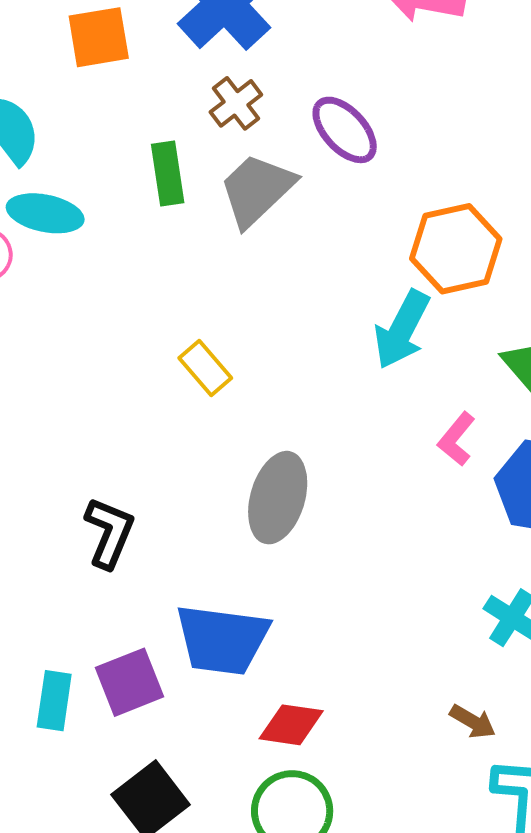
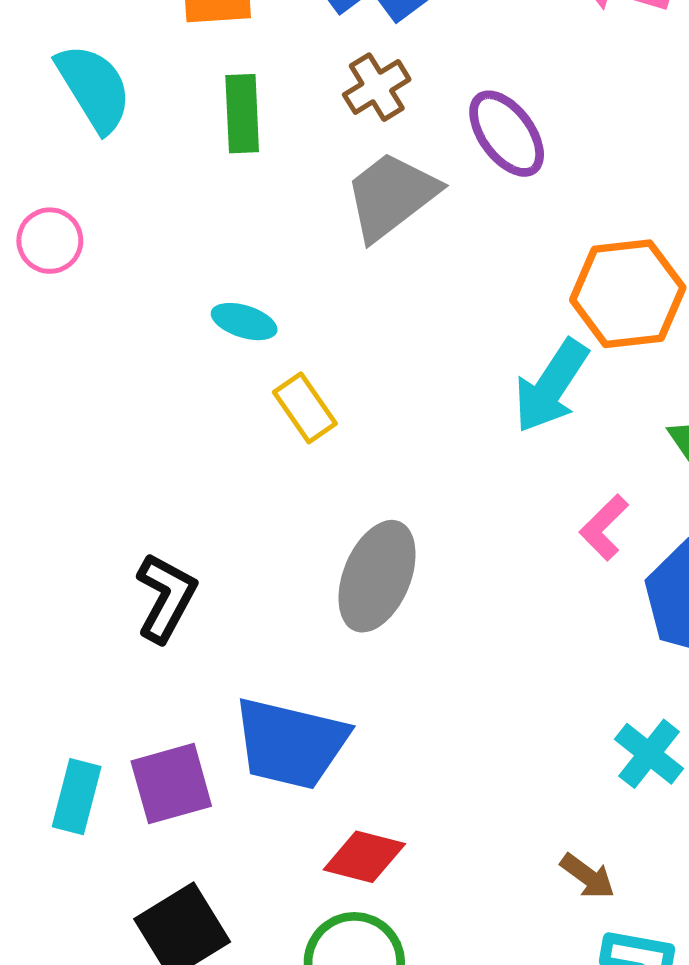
green rectangle: (168, 174) -> (242, 114), moved
cyan ellipse: (45, 213) -> (244, 322), moved, size x0.7

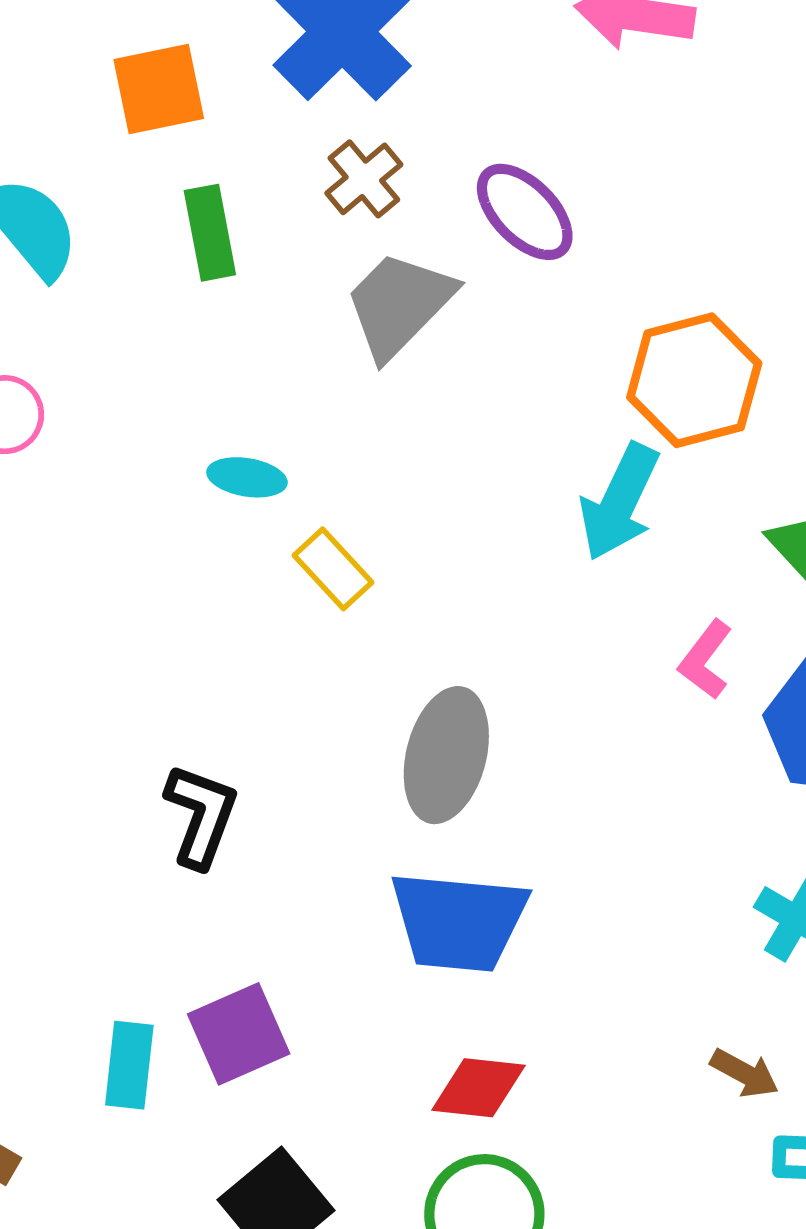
blue trapezoid: (291, 743) -> (459, 921), moved

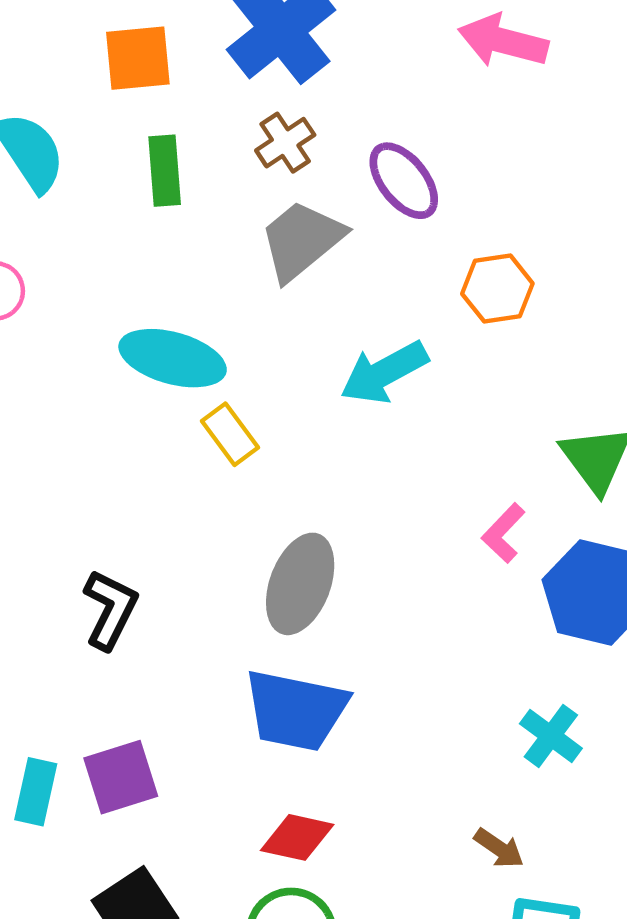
orange hexagon: (694, 380) -> (497, 289), moved, size x0.7
cyan ellipse: (247, 477) -> (173, 358), size x1.8
cyan arrow: (619, 502) -> (384, 372), moved, turned 30

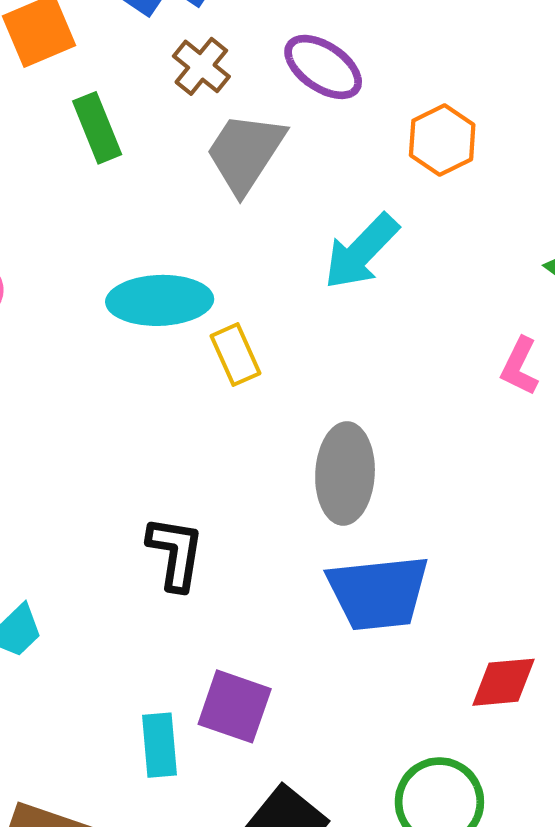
yellow rectangle: (230, 434) -> (236, 355), turned 30
purple square: (121, 777) -> (235, 706), turned -36
red diamond: (297, 837) -> (503, 682), moved

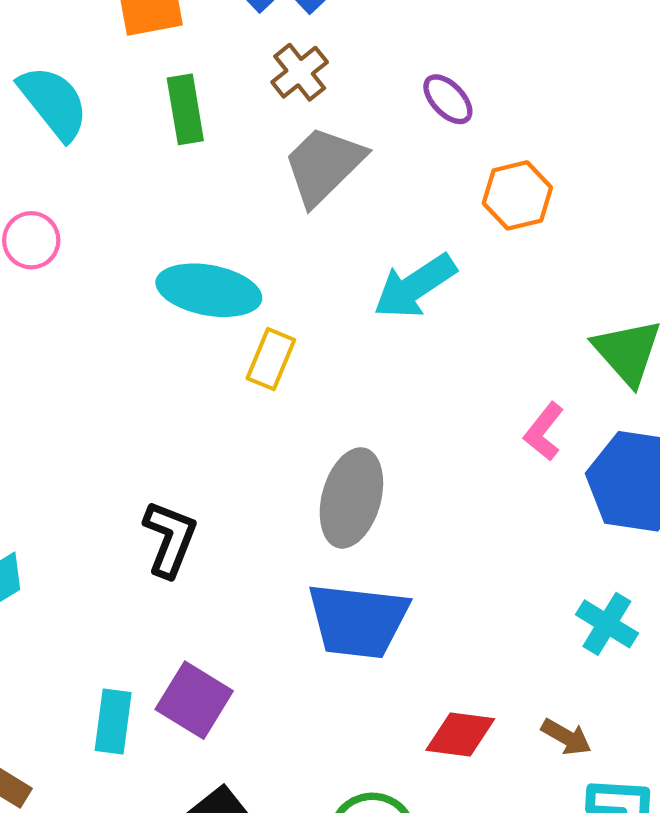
purple ellipse: (323, 67) -> (448, 99), moved, size x0.7
yellow rectangle: (236, 355) -> (271, 359), turned 34

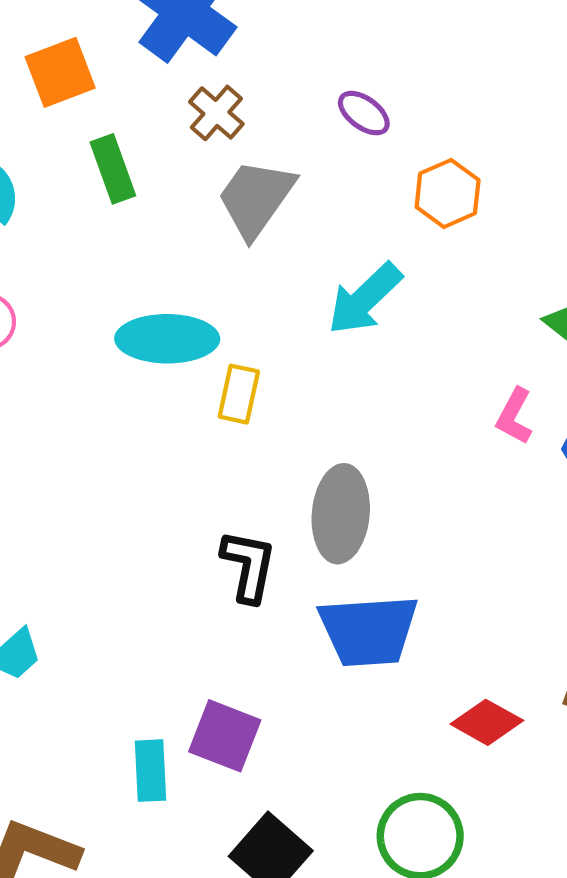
black L-shape: (170, 539) -> (248, 566), moved
red diamond: (460, 734) -> (487, 722), turned 32

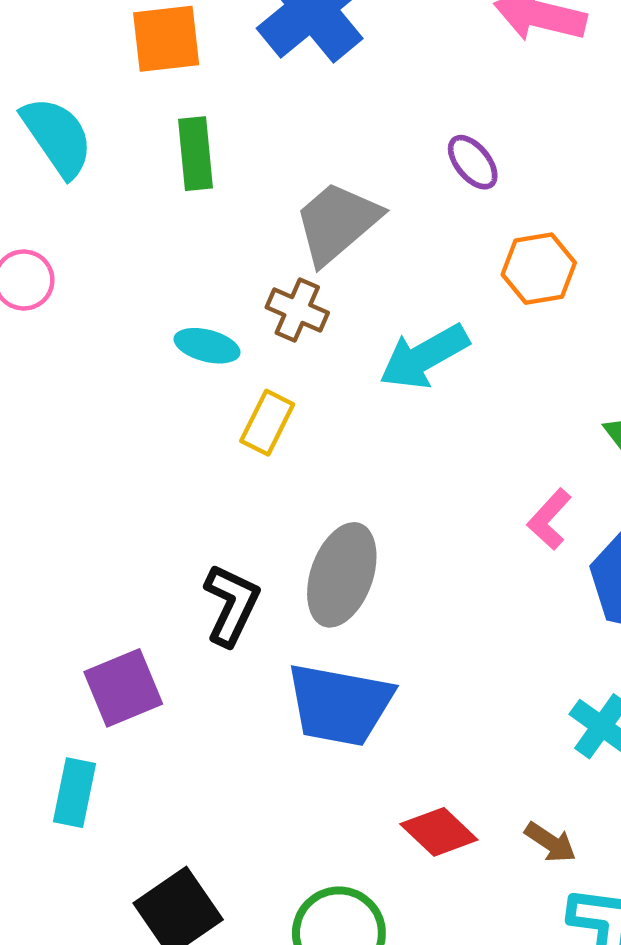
brown cross: (216, 113) -> (297, 310), moved, turned -32
cyan ellipse: (167, 339) -> (207, 346), size x0.6
purple square: (225, 736) -> (123, 688), moved, turned 32

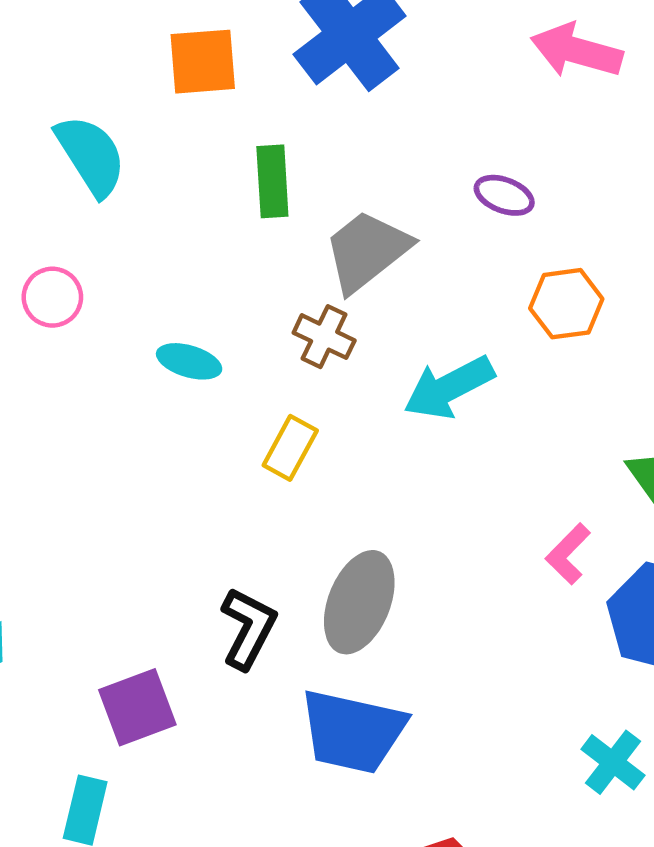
green rectangle: (196, 154) -> (272, 181), moved
purple ellipse: (473, 162) -> (504, 195), turned -32
cyan ellipse: (207, 346) -> (189, 361), moved

